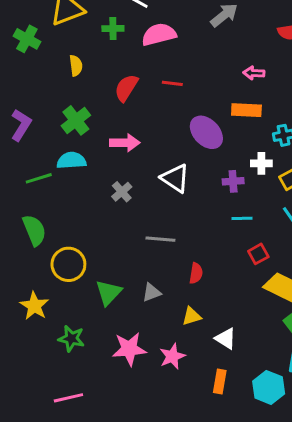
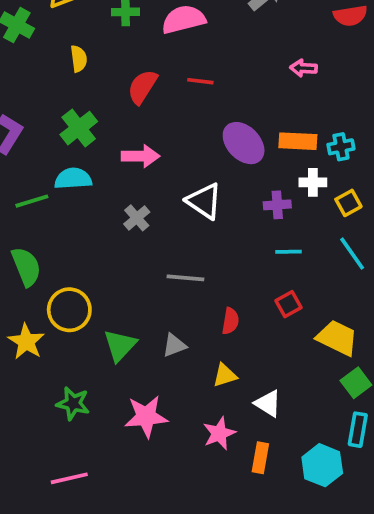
orange rectangle: (246, 110) -> (298, 141), moved
red square: (258, 254) -> (288, 304), moved
yellow star: (34, 306) -> (26, 342), moved
pink star: (172, 356) -> (219, 433), moved

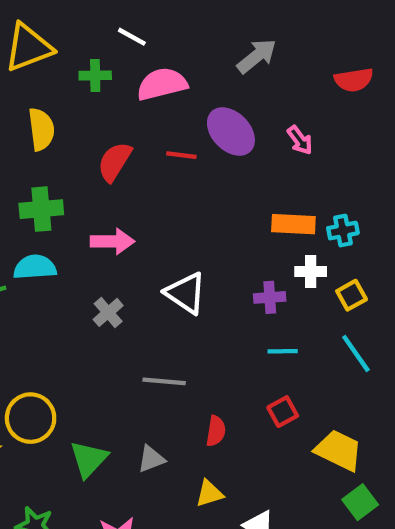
yellow semicircle: (79, 59) -> (41, 129), size x1.4
pink arrow: (303, 68) -> (300, 140), turned -130
green cross: (79, 128) -> (41, 209), turned 33
purple ellipse: (244, 143) -> (231, 131), moved

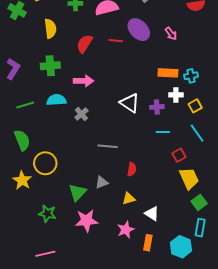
cyan semicircle: (35, 267) -> (56, 100), moved
white triangle: (186, 293) -> (130, 103), moved
red square: (283, 412) -> (179, 155), moved
yellow trapezoid: (339, 450) -> (189, 178), turned 40
green triangle: (89, 459) -> (77, 192), moved

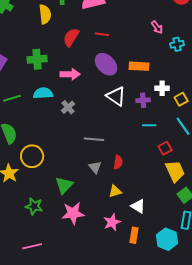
yellow semicircle: (50, 29) -> (45, 14), moved
purple ellipse: (139, 30) -> (106, 64), moved
orange rectangle: (168, 73) -> (139, 66), moved
cyan cross: (191, 76) -> (177, 44), moved
gray triangle: (102, 182) -> (95, 167), moved, turned -48

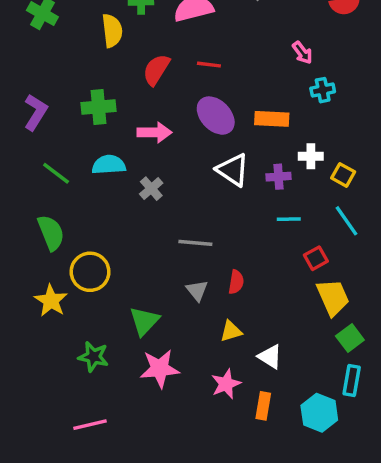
cyan cross: (177, 44) -> (323, 90), moved
green line: (12, 98) -> (56, 173), turned 54
yellow square: (181, 99) -> (343, 175), turned -32

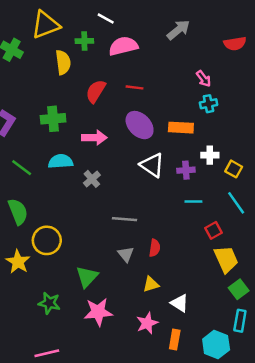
cyan cross: (323, 90) -> (209, 104), moved

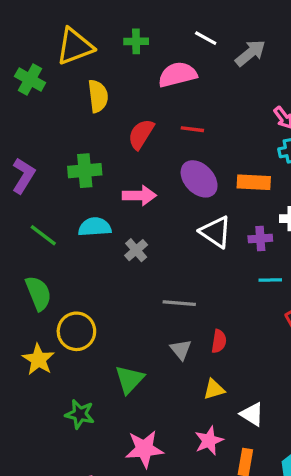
white line: (106, 18) -> (206, 38), moved
green cross: (84, 41) -> (136, 41), moved
pink star: (98, 312) -> (144, 449), moved

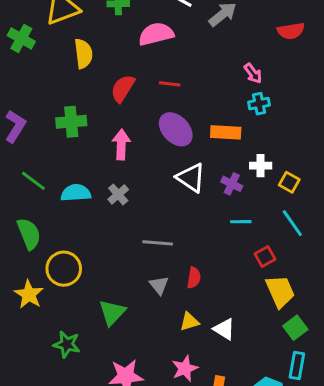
pink arrow: (139, 195) -> (121, 144), turned -88
cyan semicircle: (95, 227) -> (76, 193), moved
purple cross: (260, 239) -> (232, 184), turned 30
white triangle: (252, 414) -> (224, 329), moved

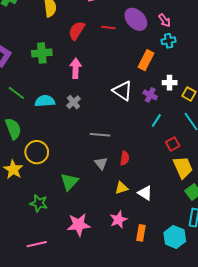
purple ellipse: (176, 129) -> (136, 19), moved
orange rectangle: (226, 132) -> (146, 60), turned -66
cyan line: (241, 222) -> (156, 120), turned -56

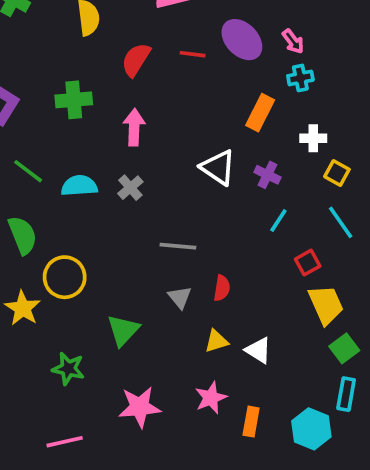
white cross: (170, 83) -> (313, 138), moved

